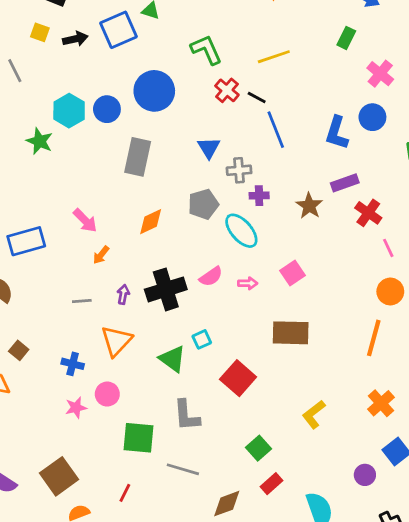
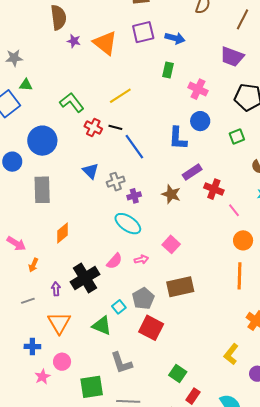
gray pentagon: (203, 204) -> (143, 298), moved
yellow L-shape: (314, 414) -> (231, 354), moved

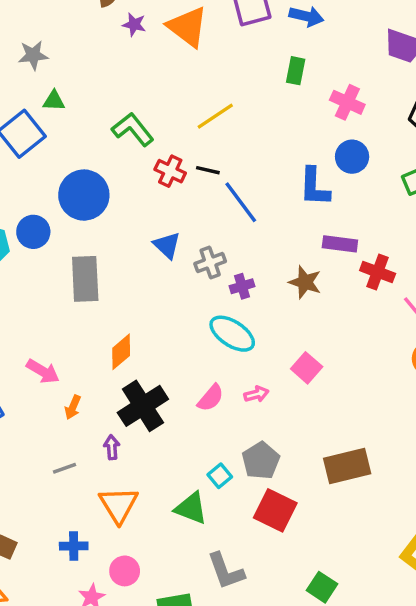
purple rectangle: (192, 172) -> (340, 244), turned 42
black cross: (85, 278) -> (143, 406), moved
brown rectangle: (180, 287) -> (347, 466), moved

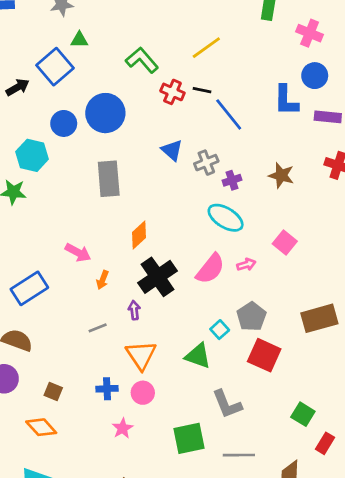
blue circle: (33, 232) -> (64, 123), moved
purple rectangle: (340, 244) -> (328, 117), moved
pink semicircle: (211, 398) -> (210, 269), size x1.4
pink circle: (125, 571) -> (143, 393), moved

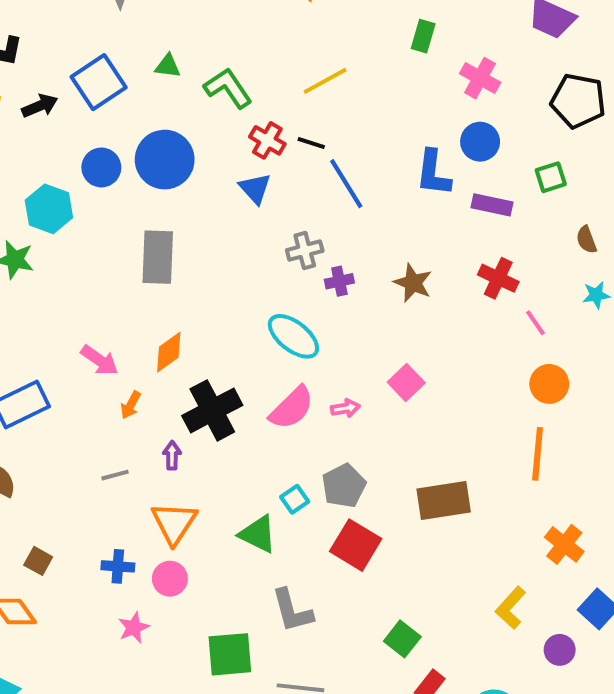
green triangle: (79, 40) -> (168, 66), moved
blue triangle: (172, 150) -> (255, 188), moved
cyan ellipse: (226, 218) -> (293, 336), moved
orange diamond: (139, 235) -> (169, 352), moved

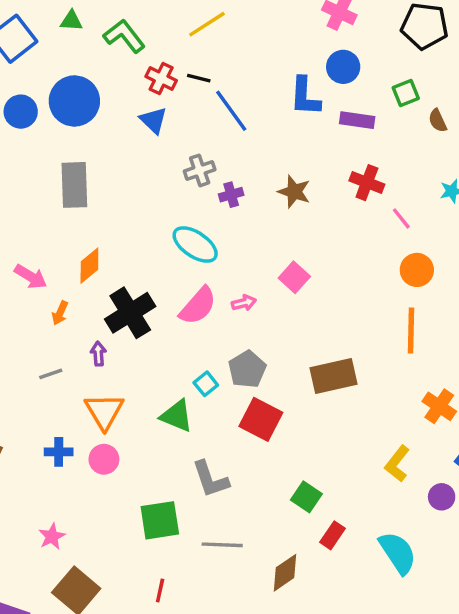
brown semicircle: (586, 240) -> (438, 121), moved
pink star: (134, 627) -> (52, 536), moved

